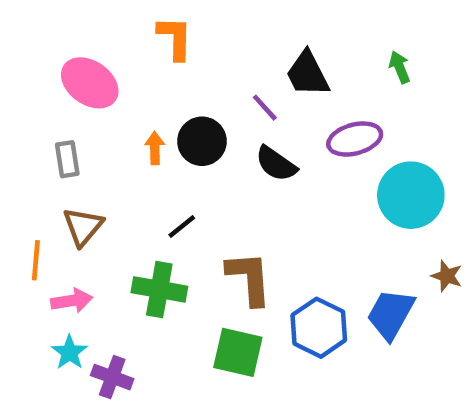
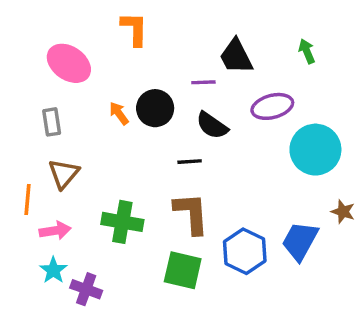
purple line: (265, 108) -> (203, 82), turned -50
orange arrow: (155, 148) -> (119, 113), turned -35
black line: (182, 227) -> (190, 162), moved, turned 35

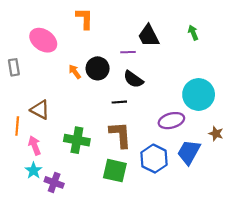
purple ellipse: (272, 106) -> (171, 121), moved
gray rectangle: (52, 122) -> (14, 67), moved
brown triangle: (64, 174) -> (40, 110), turned -42
pink arrow: (55, 231) -> (35, 146), turned -102

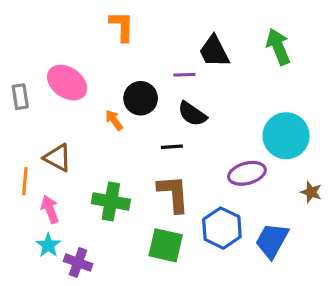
green arrow: (193, 33) -> (278, 47), size x1.6
pink ellipse: (43, 40) -> (67, 83), moved
orange arrow: (75, 72) -> (114, 120), moved
blue trapezoid: (189, 152) -> (272, 241), moved

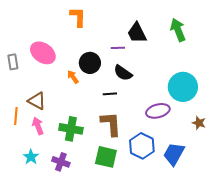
pink arrow: (50, 209) -> (38, 126), moved
purple cross: (78, 262) -> (61, 162), moved

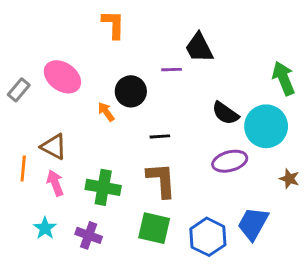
green arrow: (178, 30) -> (284, 78), moved
gray rectangle: (13, 62) -> (19, 90), turned 49
black semicircle: (123, 73) -> (225, 113), moved
blue hexagon: (142, 146) -> (208, 237), moved

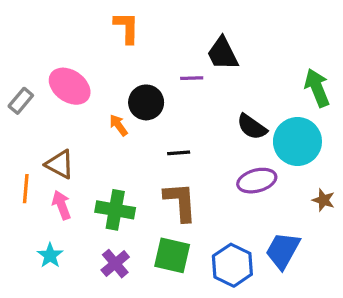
purple cross: (89, 235) -> (115, 264), moved, turned 30

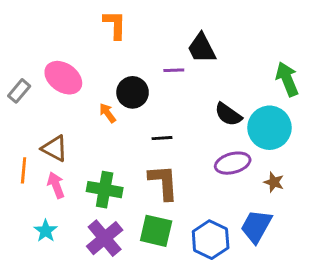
brown star: (324, 200) -> (274, 182), moved
purple cross: (115, 264) -> (105, 238), size x1.4

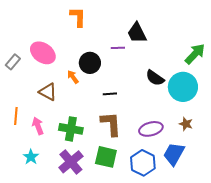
green arrow: (287, 79) -> (195, 54), turned 65
brown triangle: (54, 148) -> (48, 92), moved
purple ellipse: (233, 163) -> (151, 129), moved

